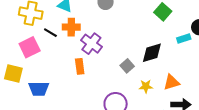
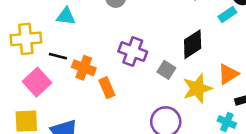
orange cross: (71, 27) -> (84, 68), moved, turned 36
purple cross: (91, 44) -> (133, 52), moved
yellow star: (146, 86) -> (197, 88), size x1.6

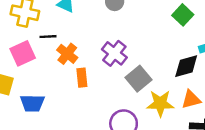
black diamond: (193, 44) -> (186, 66), moved
black line: (58, 56) -> (48, 37), turned -35
gray square: (166, 70) -> (139, 79), size x1.5

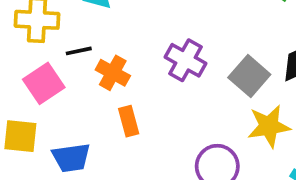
orange rectangle: (82, 78) -> (129, 121), moved
gray square: (139, 79) -> (249, 76), moved

